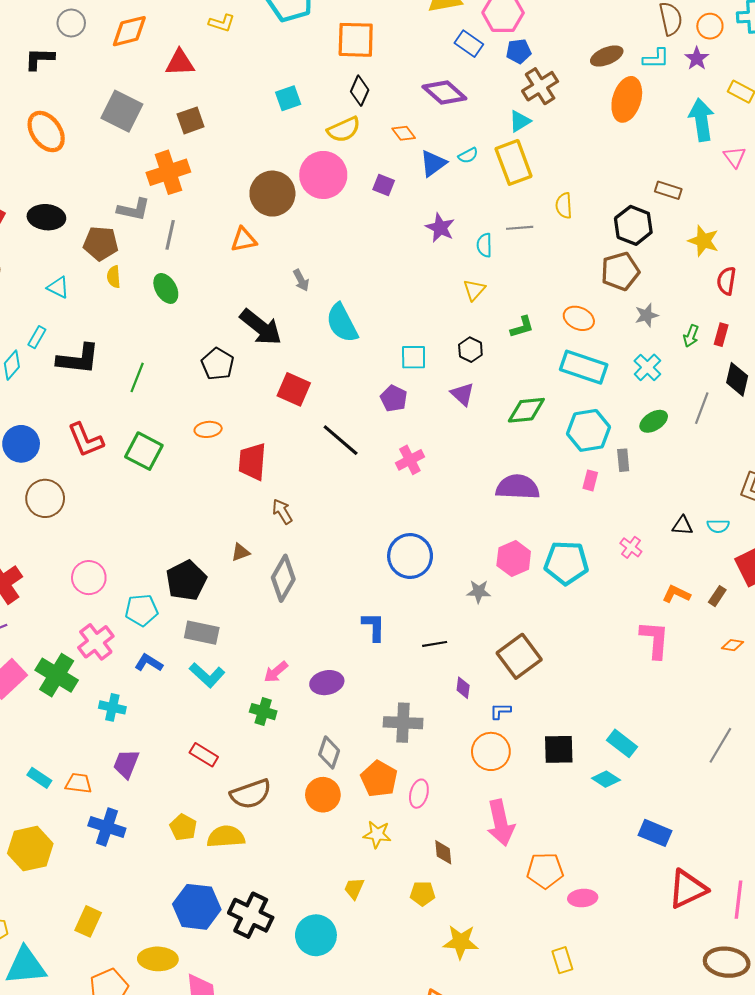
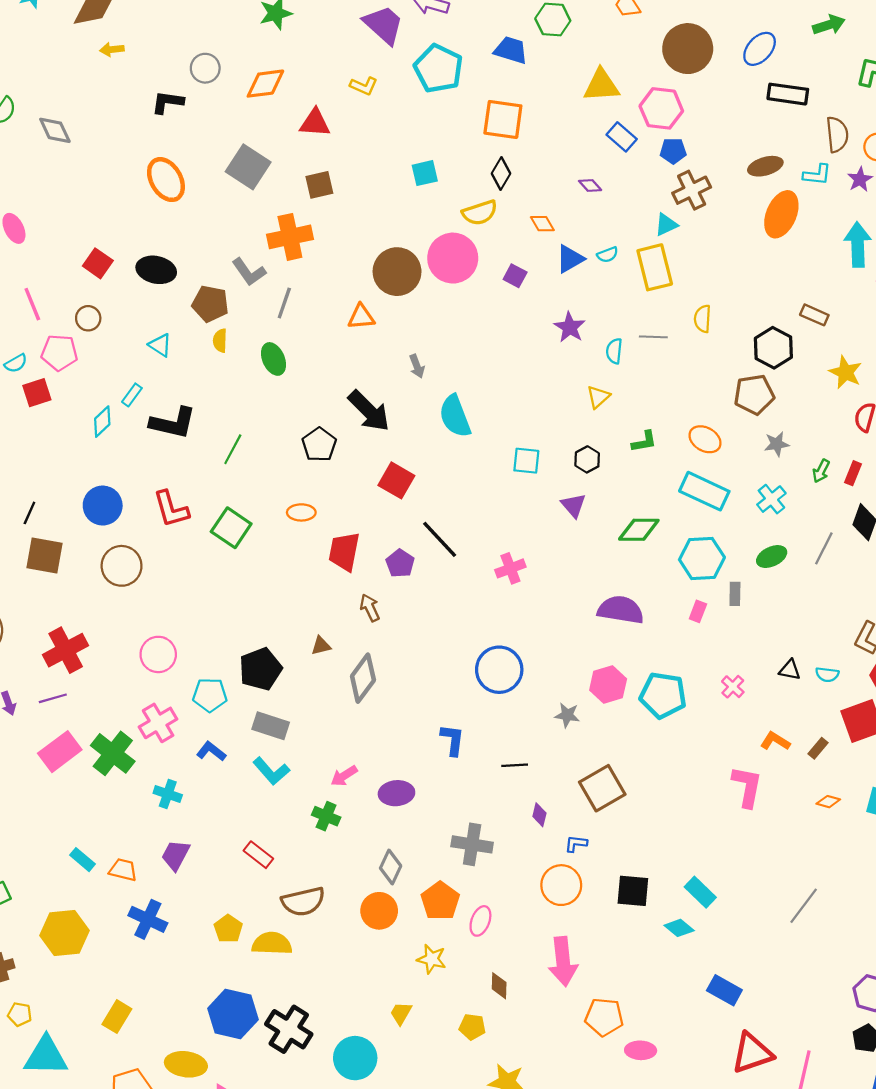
purple diamond: (444, 93) -> (590, 186), size x0.5
gray L-shape: (134, 209) -> (249, 272), turned 36
purple pentagon: (394, 398) -> (400, 563), moved

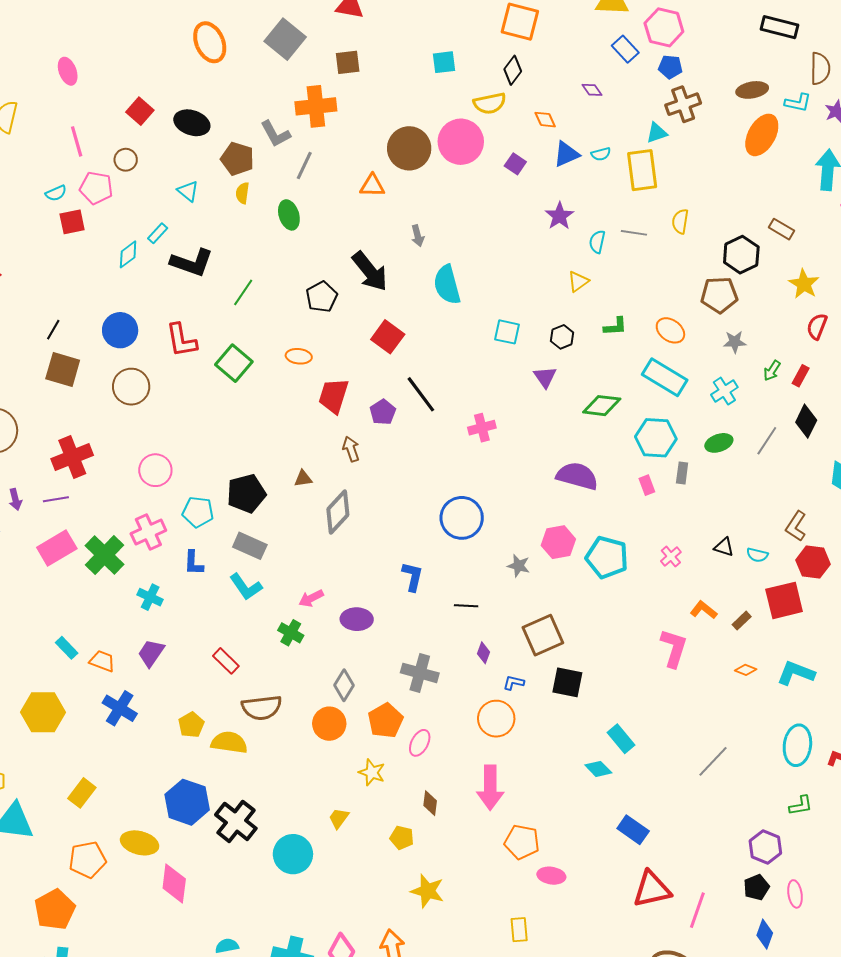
pink rectangle: (698, 611) -> (647, 485), turned -48
blue L-shape: (211, 751) -> (194, 563), turned -132
black square: (633, 891) -> (567, 682), moved

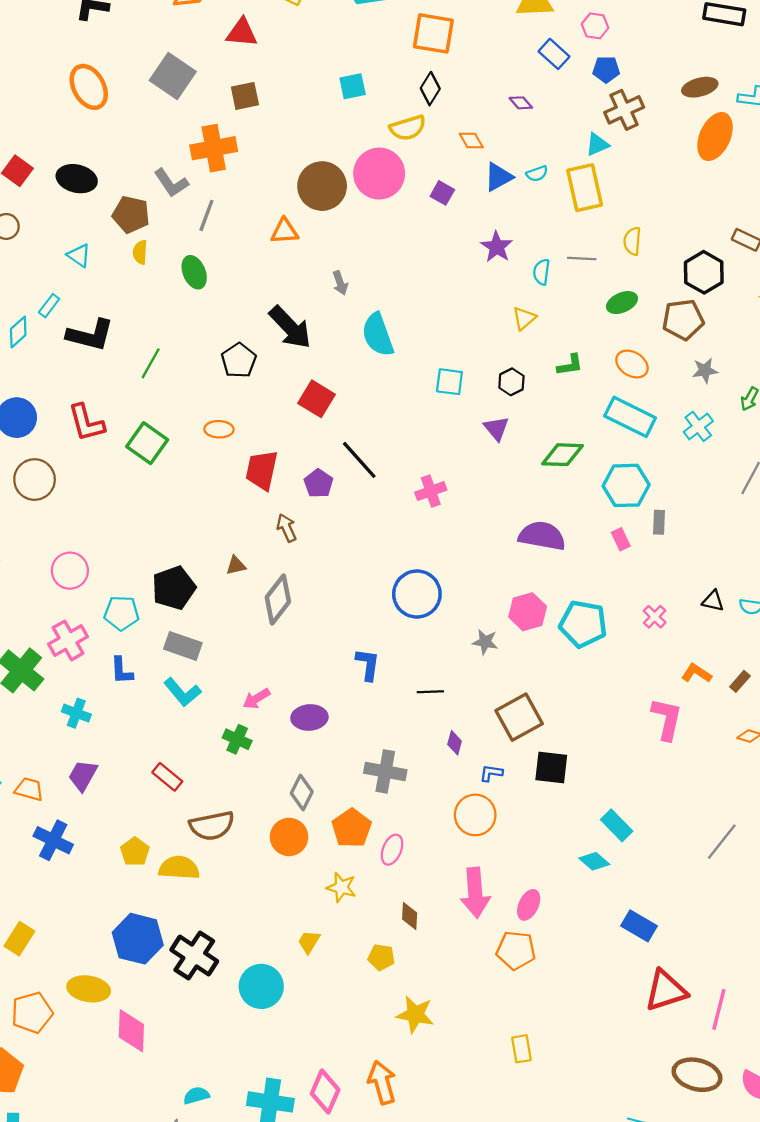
pink hexagon: (664, 27) -> (595, 26), size x0.6
green ellipse: (719, 443) -> (622, 303), moved
pink ellipse: (551, 876) -> (529, 905), moved, turned -68

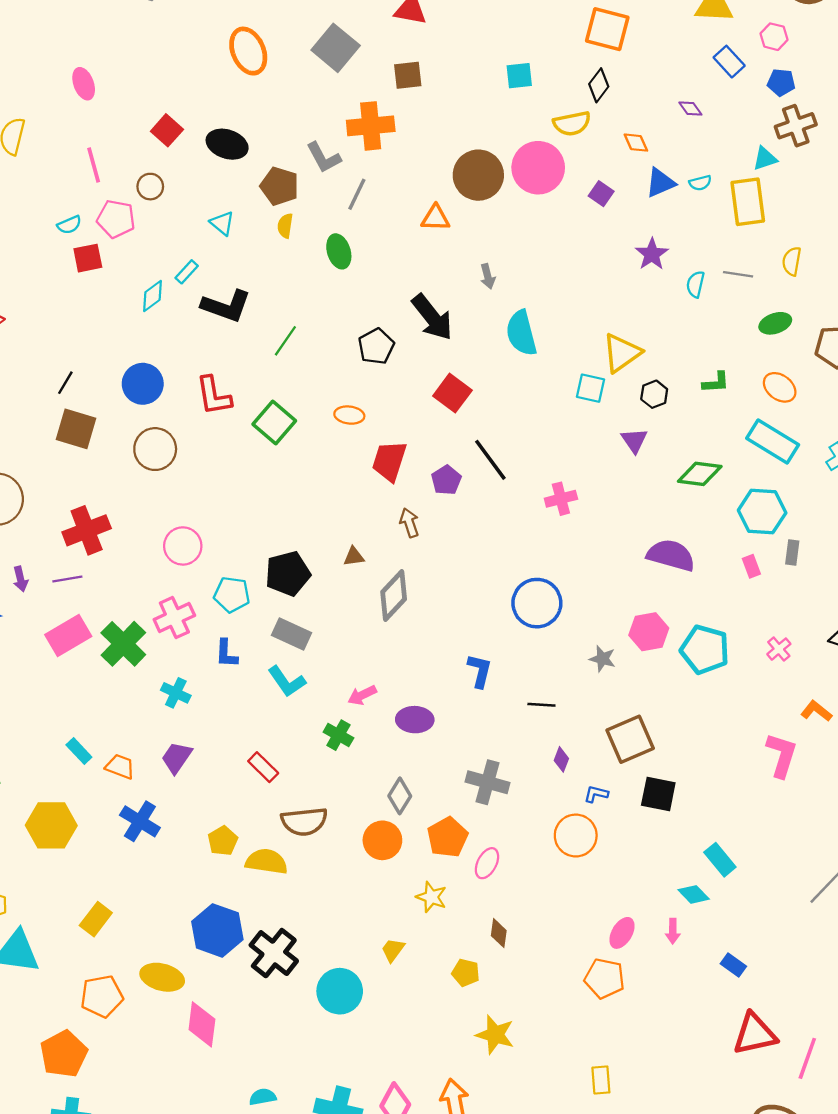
yellow triangle: (524, 318) -> (622, 353), moved, size x1.6
pink arrow: (475, 893) -> (673, 931), moved, size x0.5
blue rectangle: (639, 926) -> (733, 965), size x0.7

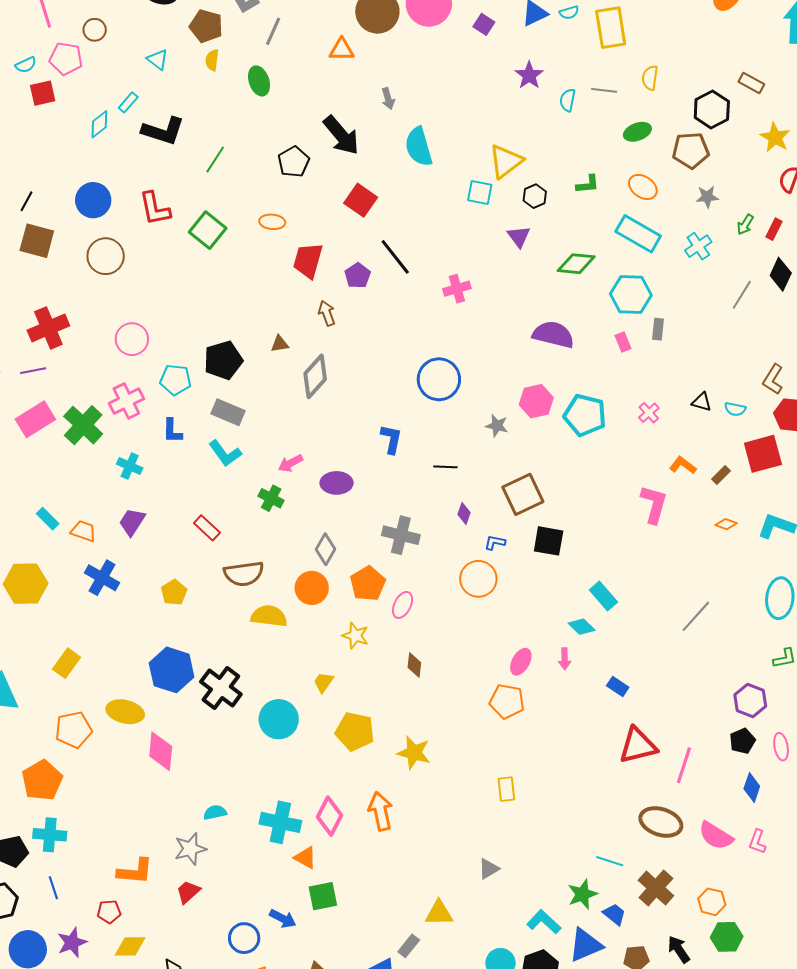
yellow semicircle: (267, 862) -> (269, 616), moved
yellow pentagon: (466, 973) -> (355, 731), moved, size x1.6

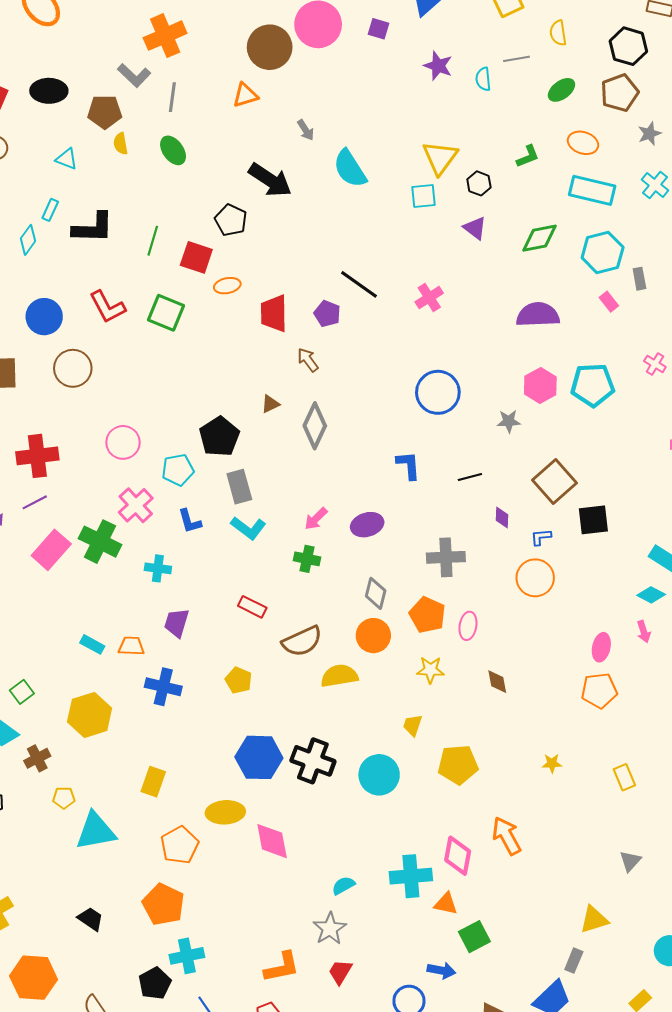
red square: (361, 200) -> (196, 257), moved
red cross: (48, 328) -> (37, 456), turned 33
gray rectangle: (228, 412) -> (239, 487), turned 68
yellow star: (414, 753) -> (552, 763), moved, size x0.6

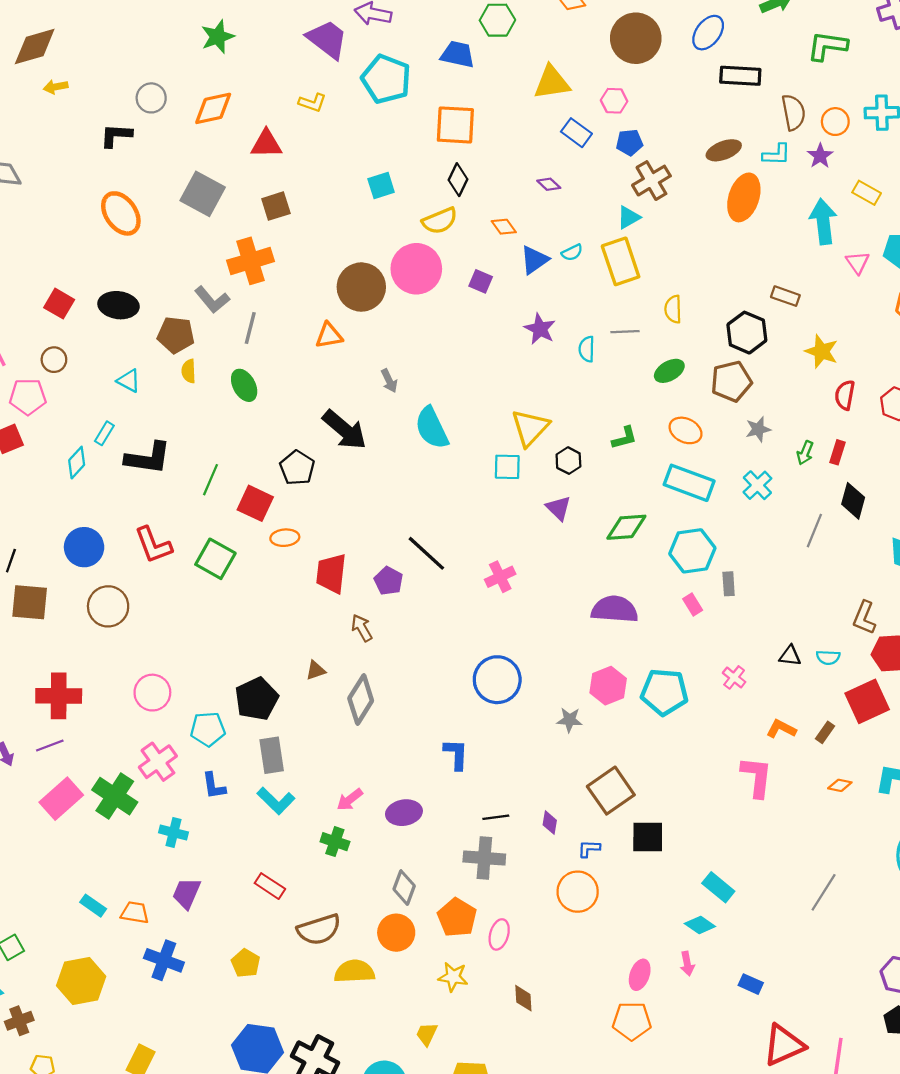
black line: (470, 477) -> (496, 817), moved

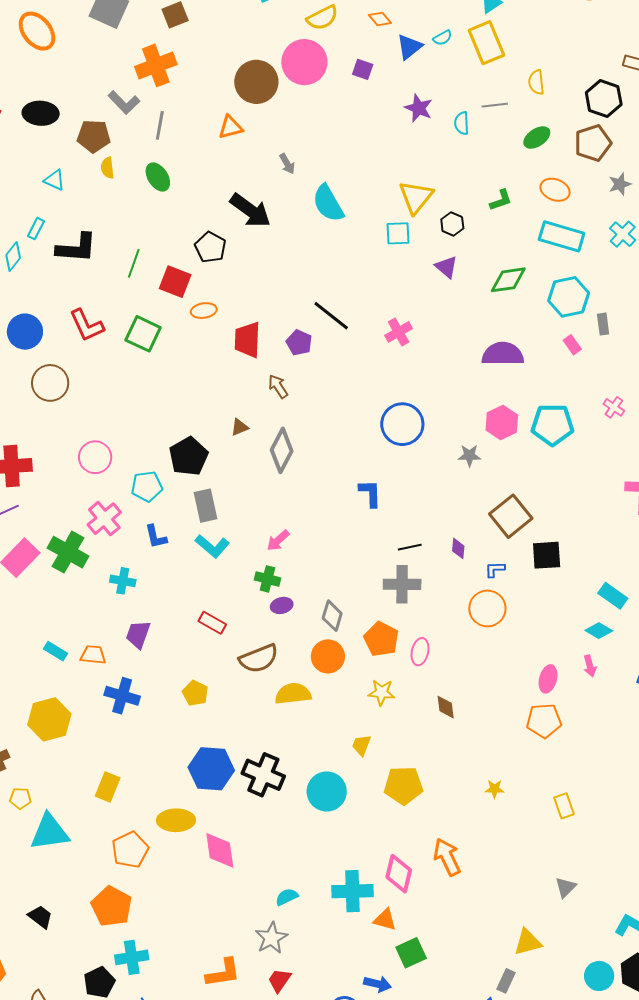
purple ellipse: (404, 813) -> (282, 605), moved, size x0.7

